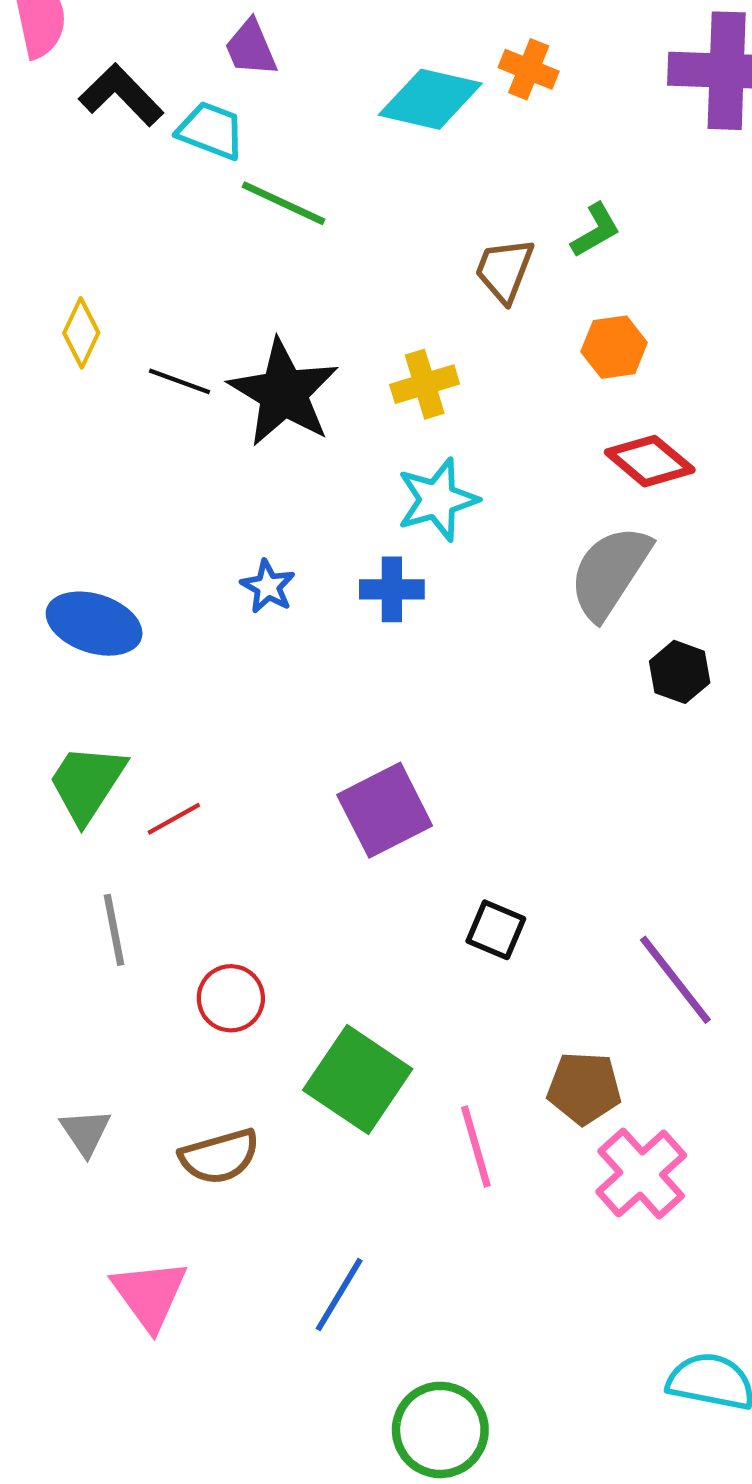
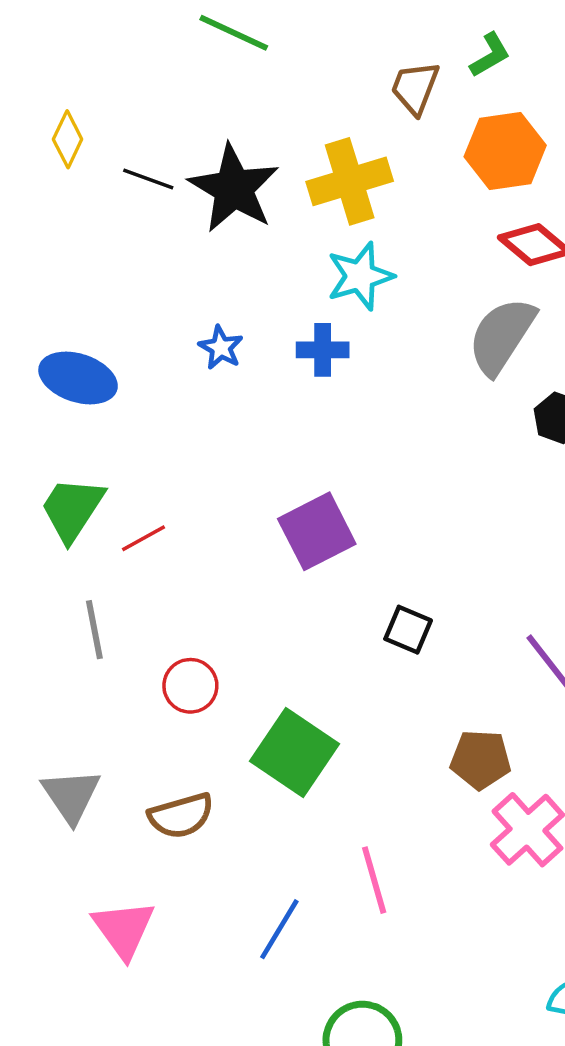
orange hexagon: (614, 347) -> (505, 151), size x1.5
yellow cross: (425, 384) -> (350, 181), size x1.5
gray triangle: (85, 1132) -> (71, 796), size x1.4
pink line: (476, 1146) -> (374, 880), moved

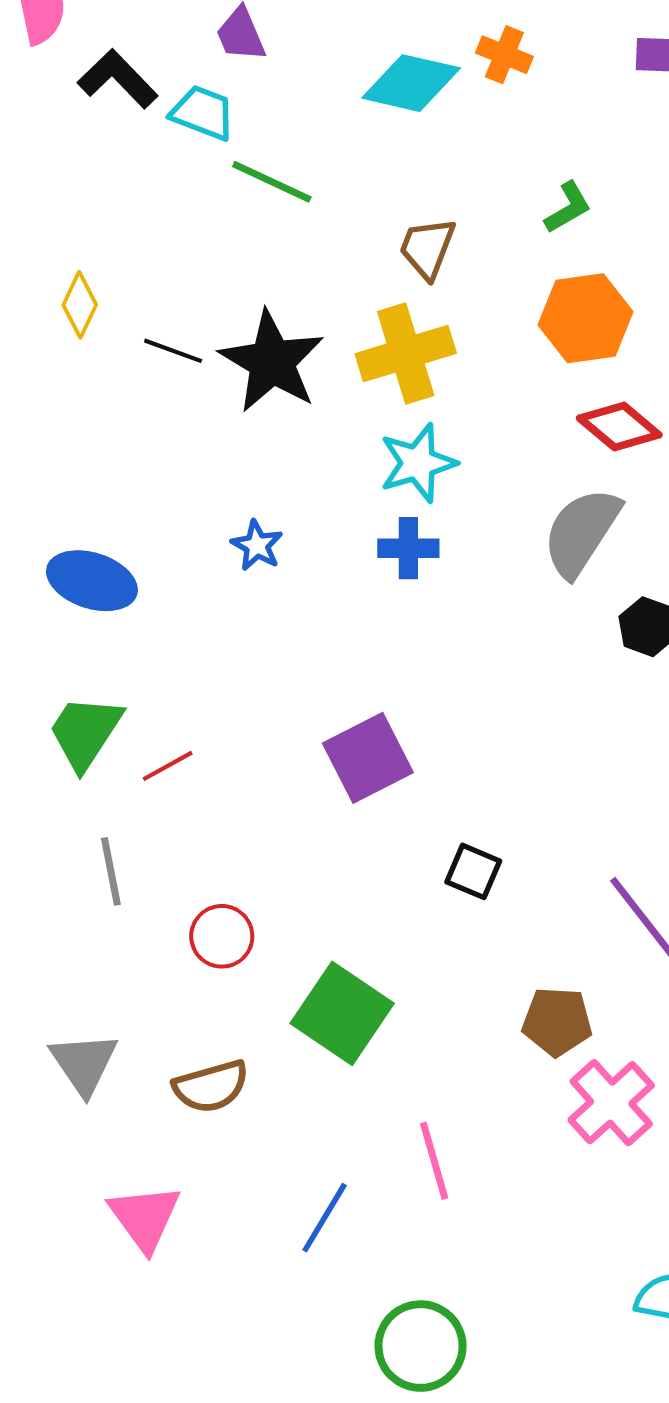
brown trapezoid: (415, 88) -> (427, 248), moved
blue cross: (323, 350) -> (408, 548), moved

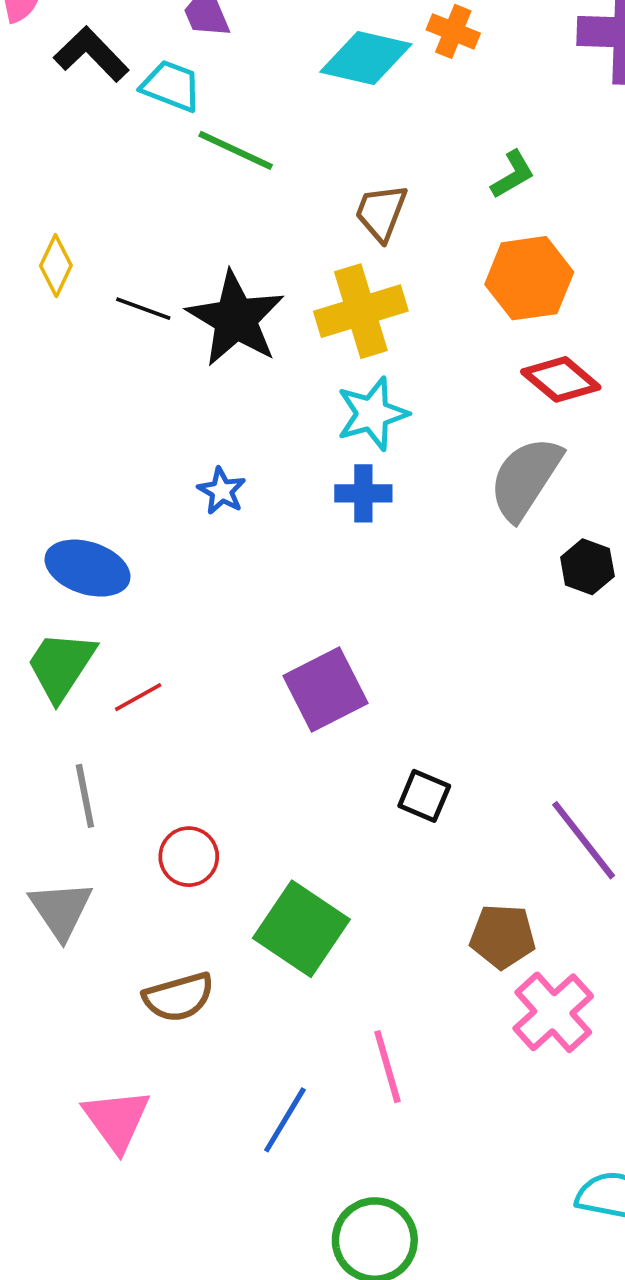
blue ellipse: (92, 581) -> (88, 568), moved
gray triangle: (84, 1063) -> (61, 910), moved

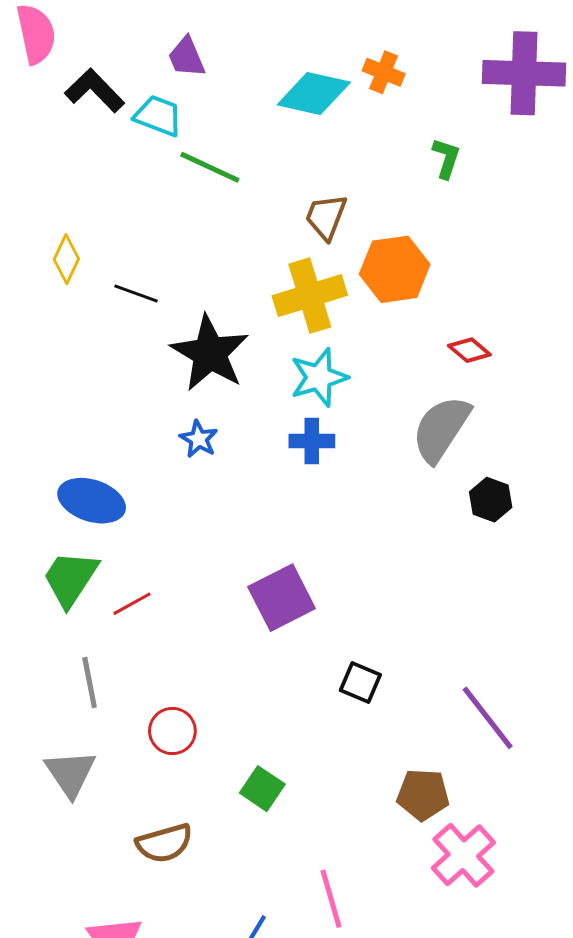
green L-shape: (513, 174) -> (446, 158), moved, turned -42
orange hexagon: (529, 278) -> (395, 269), moved
black star: (236, 319) -> (210, 353), moved
red diamond: (561, 379) -> (469, 350), size x0.7
green square: (301, 929) -> (262, 789), size x0.6

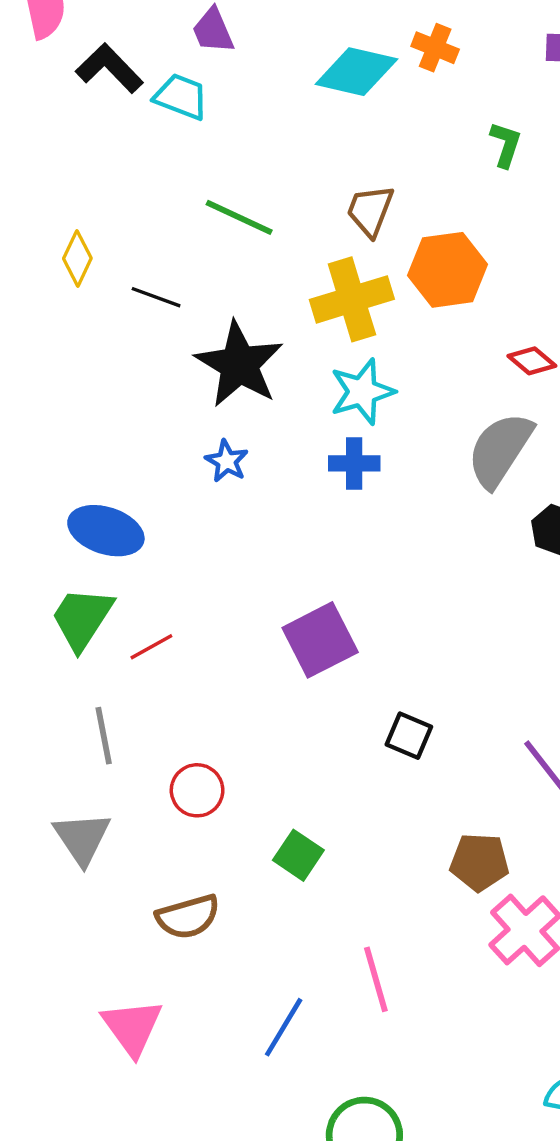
green line: (210, 167) -> (239, 217), moved

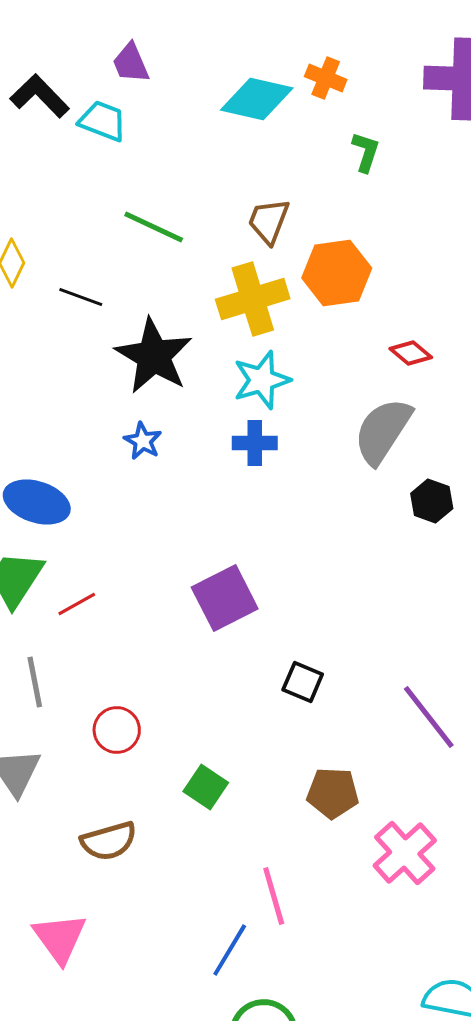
green L-shape: (506, 145) -> (366, 152), moved
brown pentagon: (479, 862) -> (333, 793), moved
blue line: (284, 1027) -> (230, 950), moved

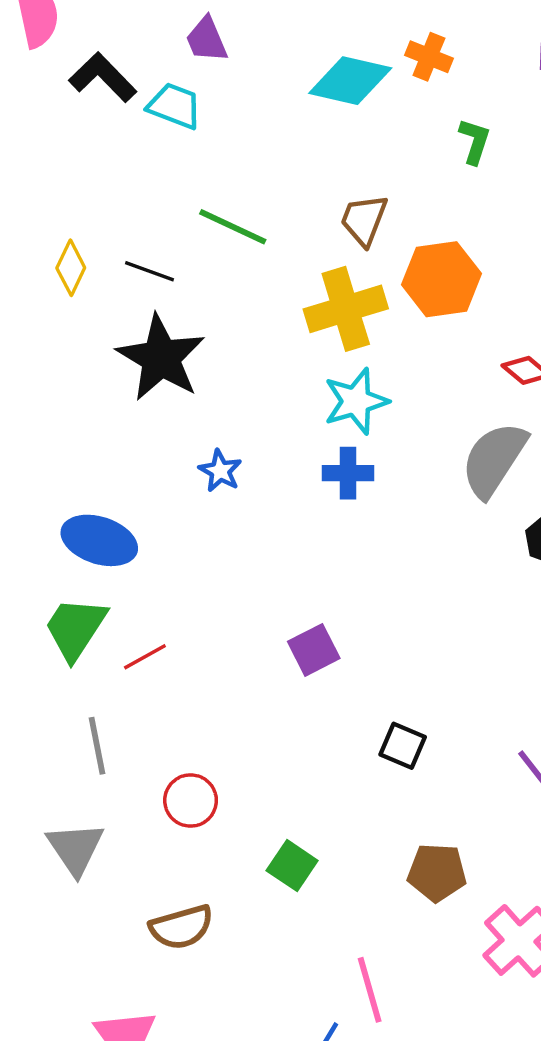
black line: (81, 297) -> (149, 271), moved
black star: (154, 356) -> (161, 358), moved
purple square: (225, 598) -> (314, 650), size x0.7

